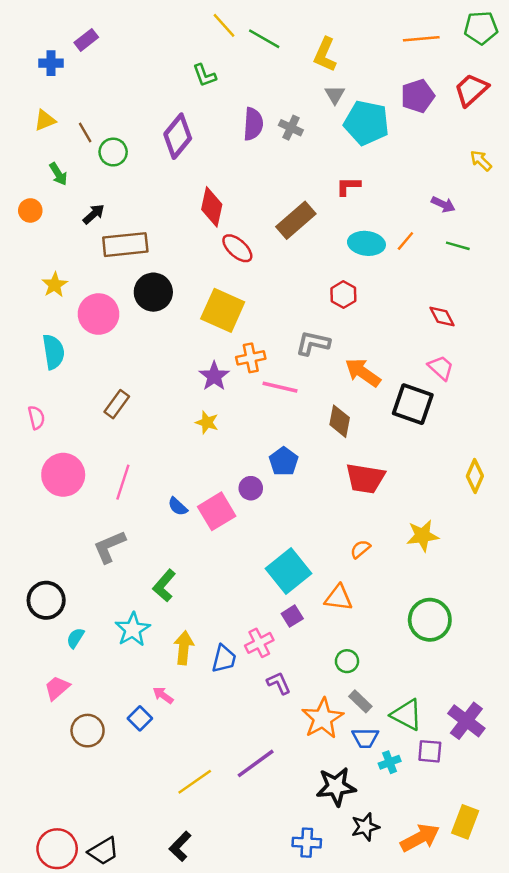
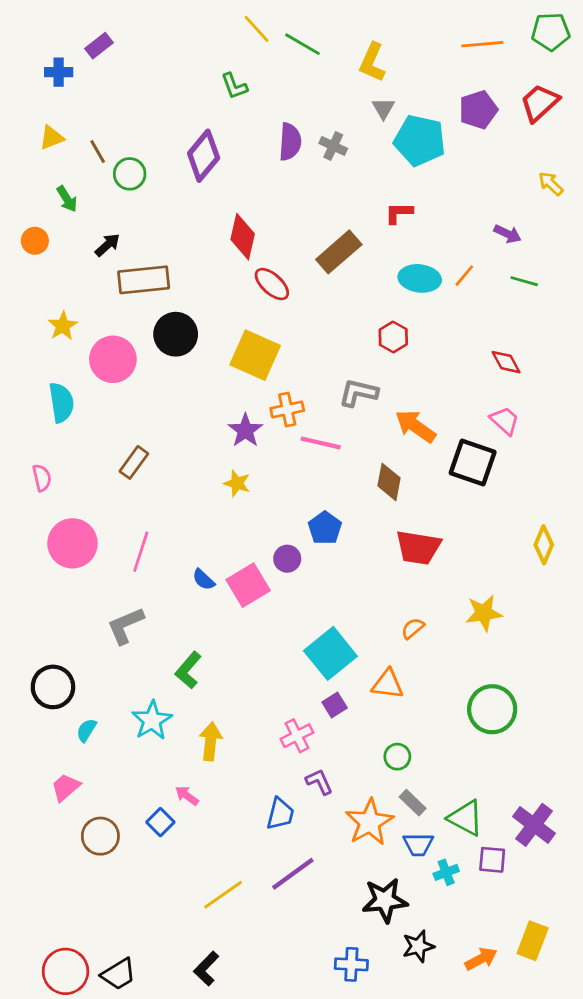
blue trapezoid: (224, 659) -> (280, 814), moved
orange arrow: (420, 838) -> (481, 959), size x0.7

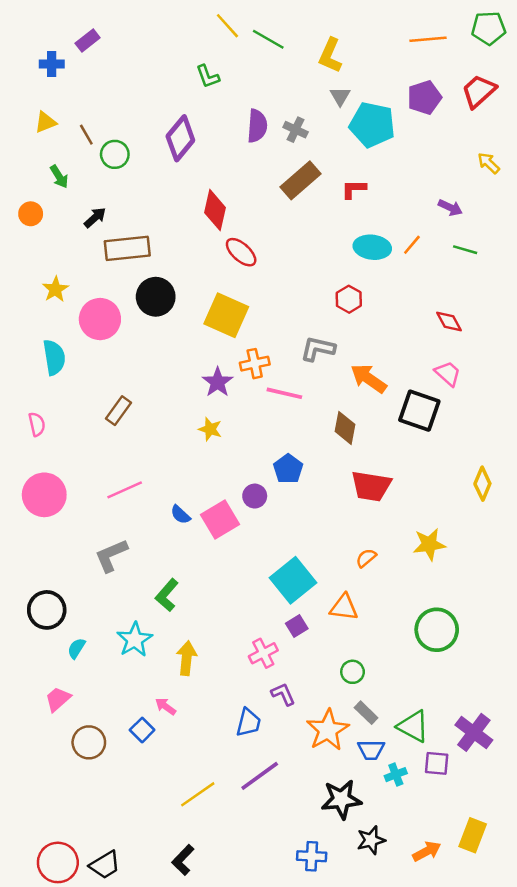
brown rectangle: (339, 252) -> (300, 180), moved
pink circle: (72, 543) -> (44, 495), moved
pink line: (141, 552) -> (125, 490), turned 48

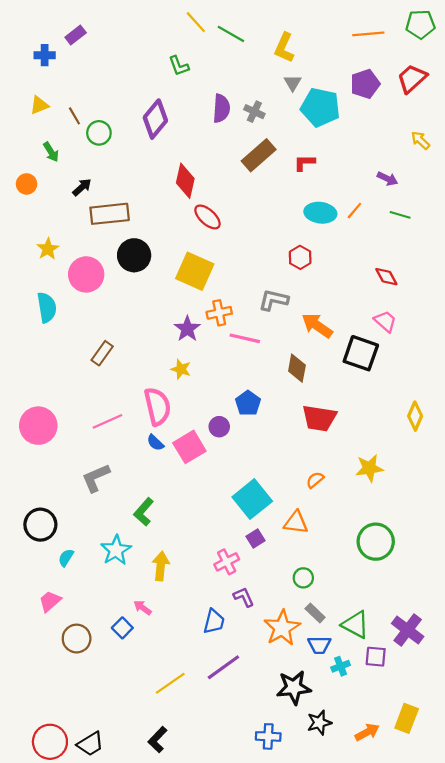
pink semicircle: (37, 424) -> (157, 406), moved, size x1.8

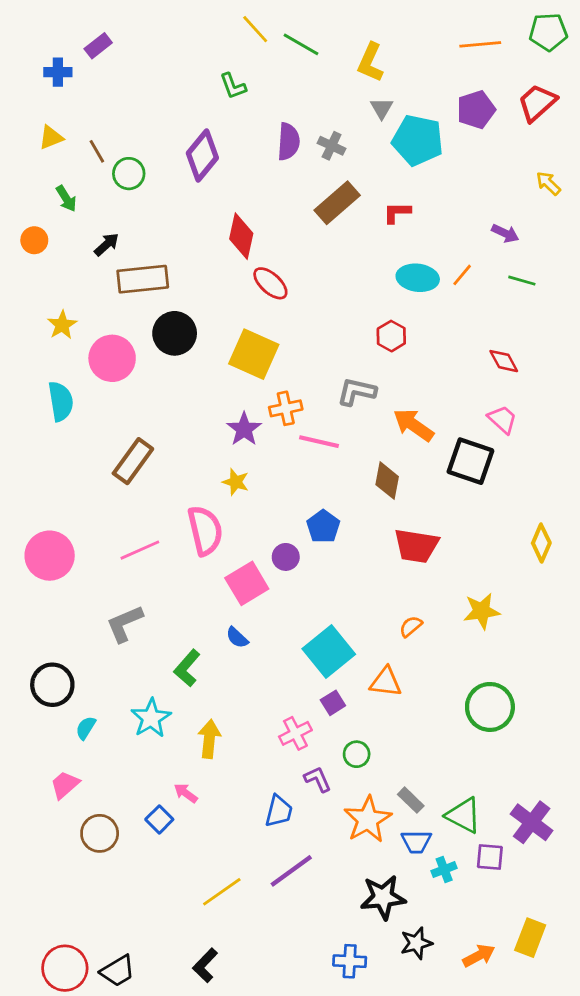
brown rectangle: (102, 353) -> (133, 461), size x1.4
blue semicircle: (155, 443) -> (237, 638), moved
green circle: (303, 578) -> (357, 754), moved

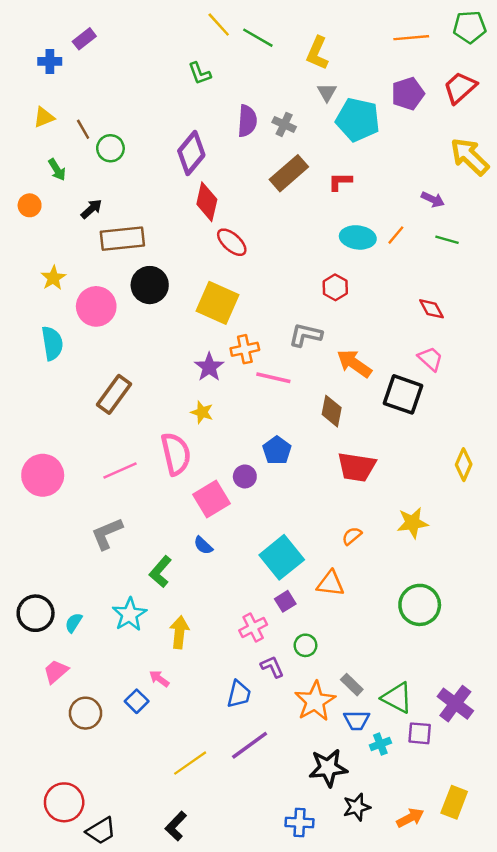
purple diamond: (202, 156) -> (191, 153), moved
yellow arrow: (548, 183) -> (470, 157), size x1.8
black circle: (52, 685) -> (36, 613), moved
red circle: (65, 968) -> (64, 802), moved

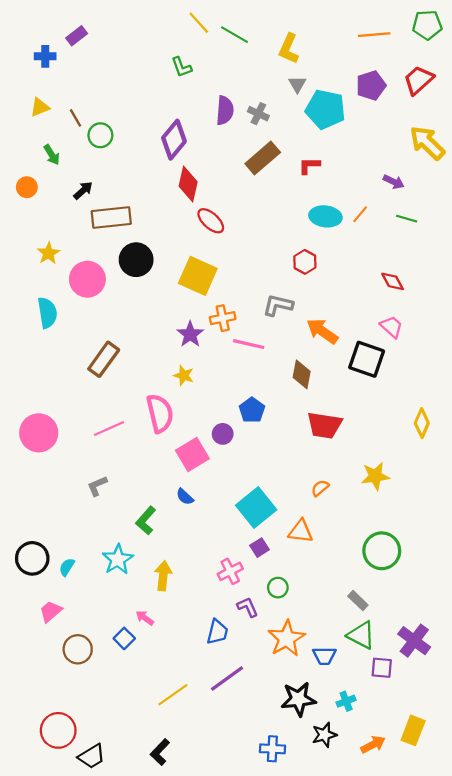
gray L-shape: (107, 534) -> (97, 486), size x0.7
gray rectangle: (352, 685) -> (358, 601), moved
cyan cross: (380, 744) -> (346, 701), moved

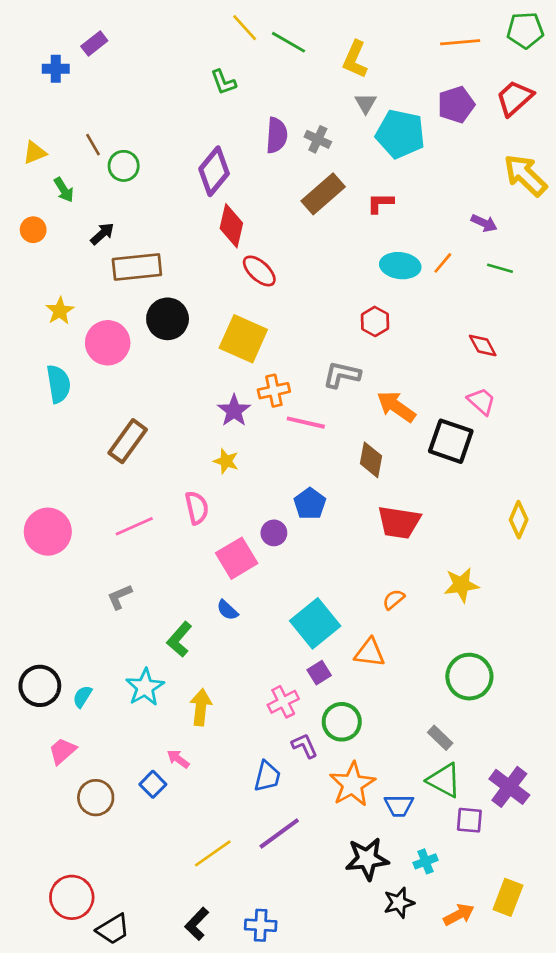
yellow triangle: (40, 107) -> (35, 153), moved
pink semicircle: (160, 413) -> (197, 508), size x0.7
green circle: (278, 588) -> (342, 722), size x1.5
blue cross: (272, 749) -> (261, 925), moved

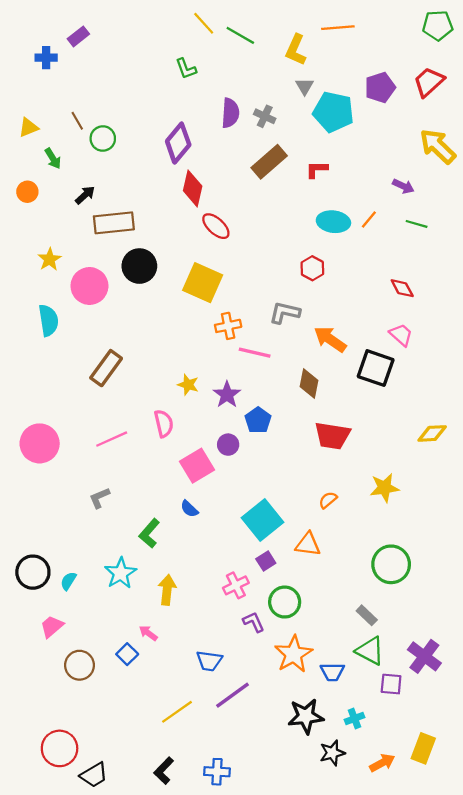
orange line: (460, 42) -> (338, 28), moved
purple star: (234, 411) -> (227, 395), moved
yellow diamond: (519, 520) -> (432, 433), turned 64
blue trapezoid: (267, 776) -> (209, 661), moved, turned 84

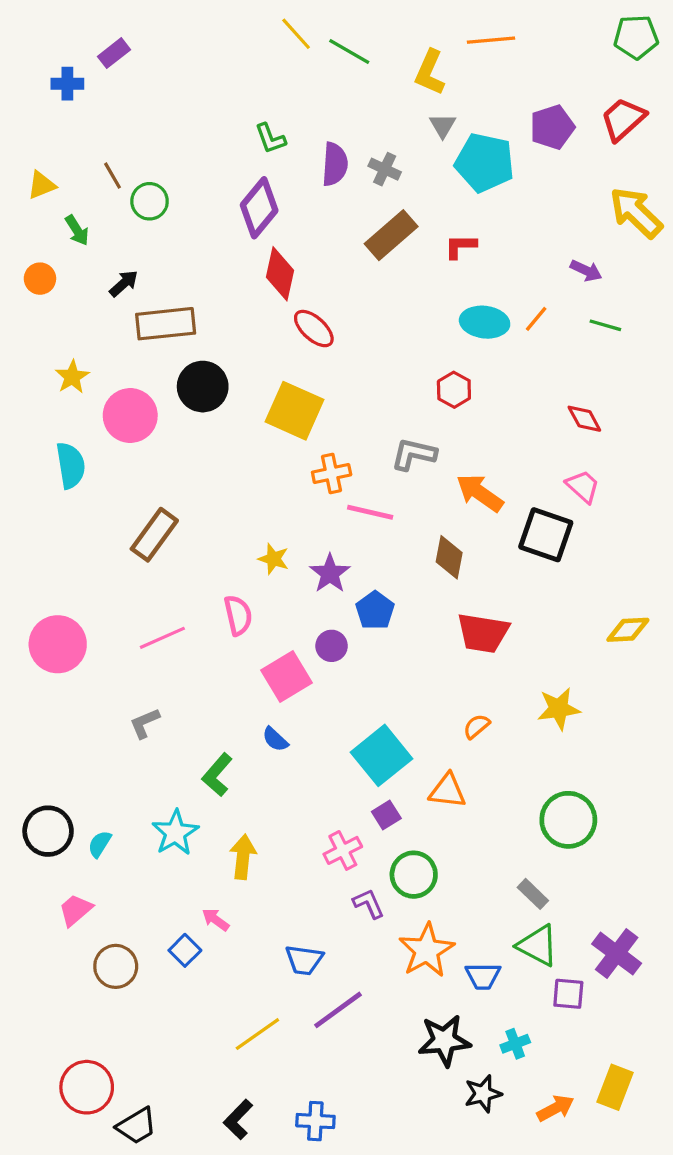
green L-shape: (186, 69) -> (270, 138), moved

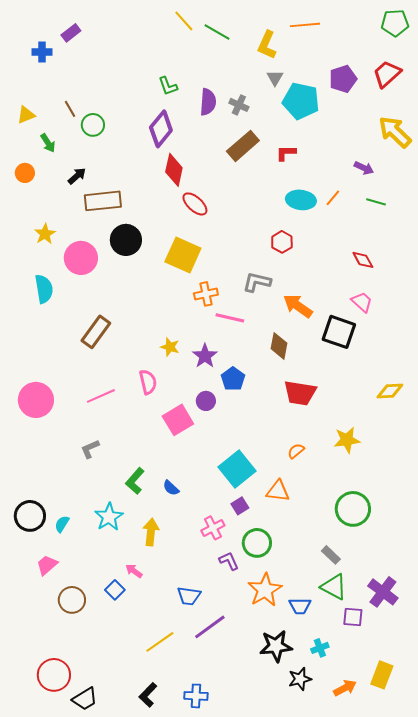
blue semicircle: (275, 739) -> (171, 488), moved

